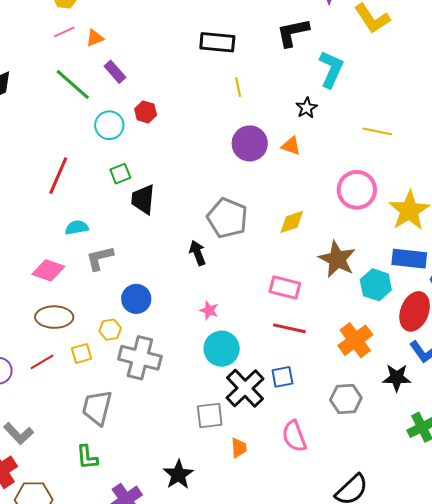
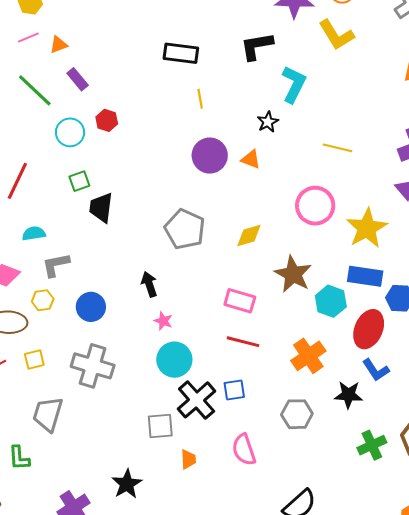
black arrow: (197, 253) -> (149, 284), moved
yellow hexagon: (110, 330) -> (43, 300), moved
green L-shape: (87, 457) -> (19, 458), moved

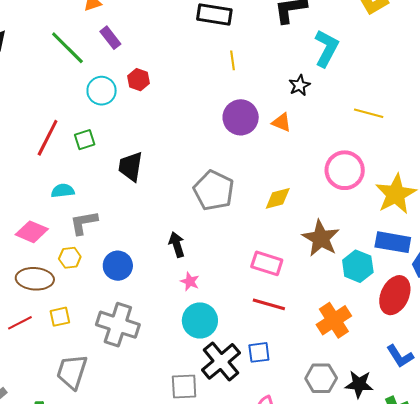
green square: (79, 181) -> (85, 140), moved
blue L-shape: (376, 370) -> (400, 356), moved
black star: (348, 395) -> (359, 384), moved

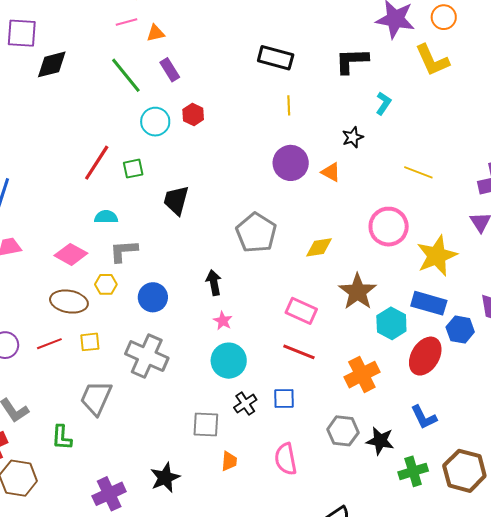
cyan L-shape: (326, 48) -> (383, 103), size x0.6
black cross: (221, 361) -> (245, 404), size x0.6

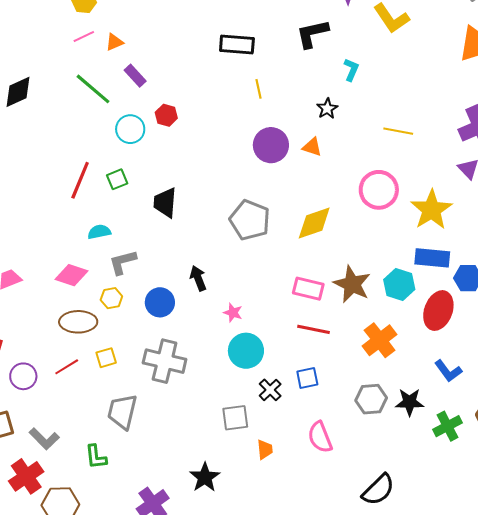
yellow diamond: (319, 247) -> (314, 223), size x1.4
black arrow: (214, 283) -> (198, 278), moved
brown star: (358, 292) -> (352, 284), moved

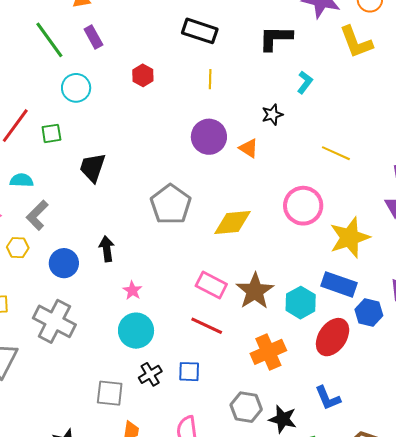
red hexagon: (166, 115) -> (143, 75), moved
gray L-shape: (123, 262) -> (37, 215), turned -44

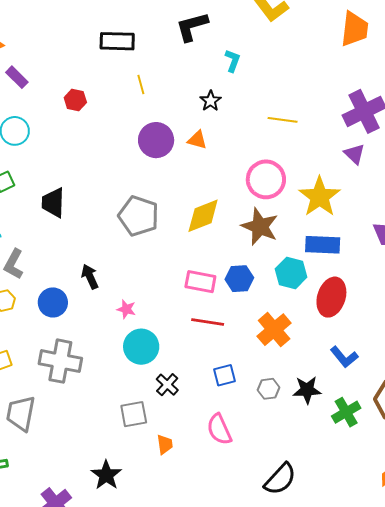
brown star: (255, 291) -> (260, 227), moved
blue hexagon: (369, 313) -> (239, 279), moved
blue square: (189, 372) -> (224, 375), moved
gray hexagon: (246, 407) -> (269, 389), size x0.7

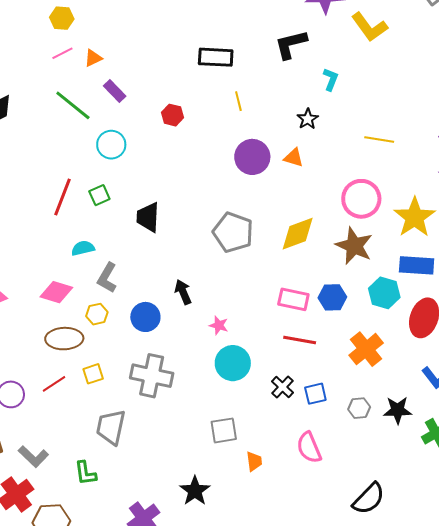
black cross: (167, 385) -> (283, 387), moved

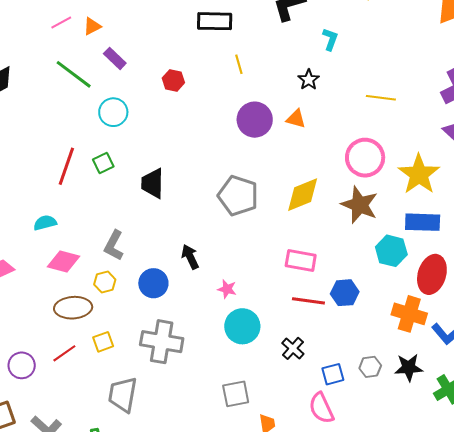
cyan semicircle: (83, 248) -> (45, 223), moved
blue hexagon: (332, 297) -> (345, 293), moved
orange cross: (366, 349) -> (409, 314), moved, turned -32
blue square: (315, 394) -> (333, 374), moved

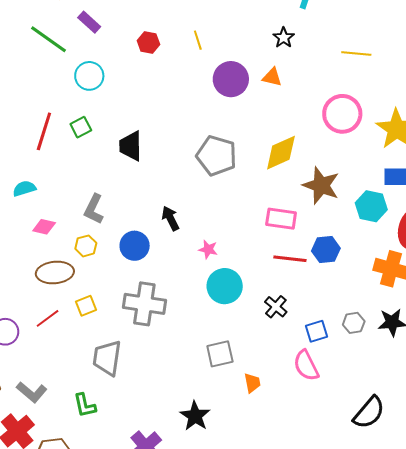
yellow line: (239, 64) -> (198, 40), moved
brown star: (360, 205) -> (321, 185), moved
pink diamond: (64, 262) -> (44, 227), size x0.7

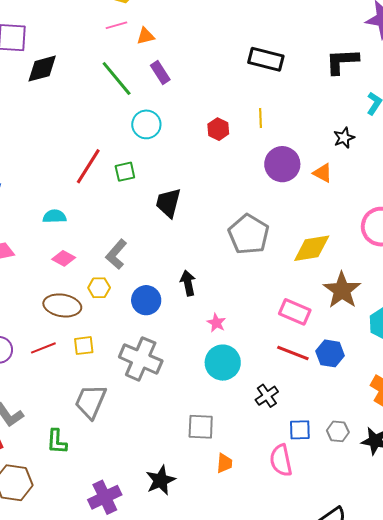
red hexagon: (148, 42) -> (218, 129), moved

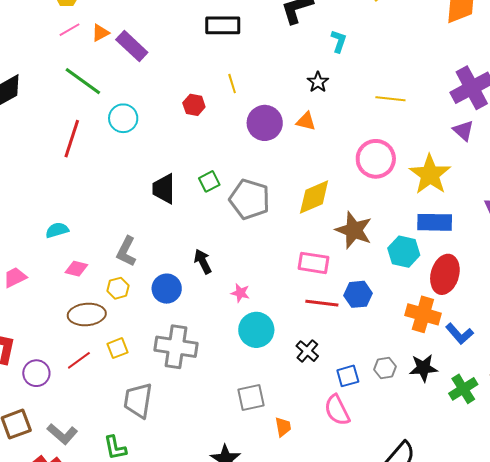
purple rectangle: (160, 73) -> (132, 46), moved, size x1.4
red line: (88, 166) -> (72, 139), moved
green square: (125, 172) -> (209, 181), moved

